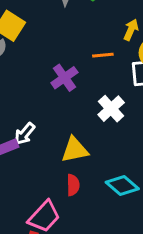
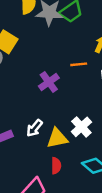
white cross: (111, 109) -> (81, 127), moved
white arrow: (25, 134) -> (35, 128), moved

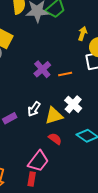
orange line: (79, 64) -> (65, 74), moved
red semicircle: (56, 166) -> (55, 139), turned -48

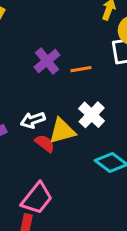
white arrow: (34, 109) -> (33, 120), turned 35
red semicircle: (55, 139) -> (45, 143), moved

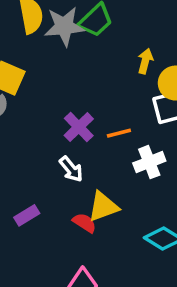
white cross: (92, 115) -> (149, 162), moved, turned 30
white arrow: (33, 120) -> (71, 169), moved, turned -105

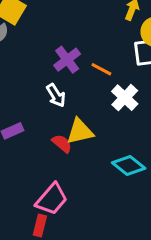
orange line: (119, 133) -> (101, 69), turned 35
white cross: (149, 162) -> (125, 98), turned -32

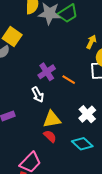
white cross: (125, 98) -> (87, 114), moved
red semicircle: (62, 143) -> (50, 136), moved

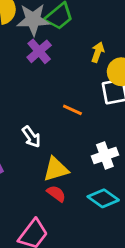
purple cross: (47, 72) -> (39, 51), moved
white cross: (87, 114) -> (105, 156), turned 30

